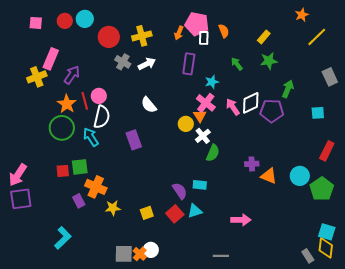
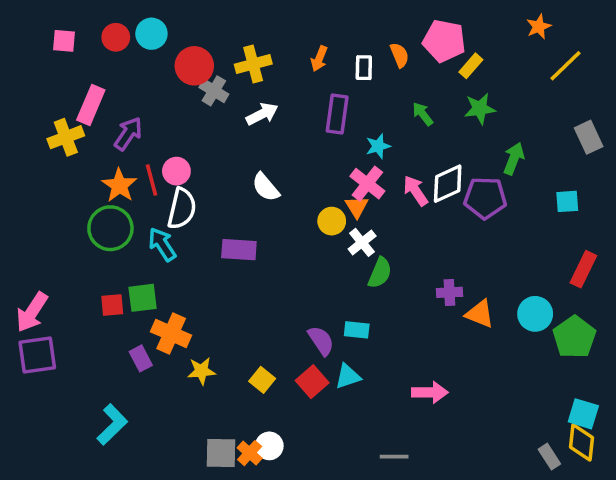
pink pentagon: (197, 24) -> (444, 41), moved
gray cross: (123, 62) -> (214, 91), moved
purple rectangle: (134, 140) -> (239, 250), turned -66
yellow square: (147, 213) -> (262, 380), turned -32

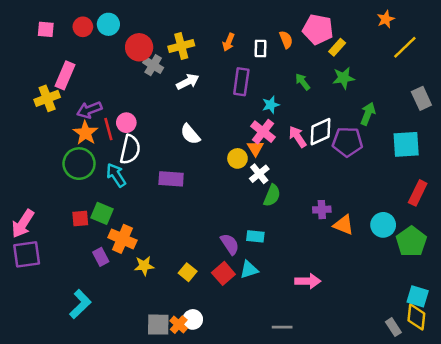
purple arrow: (128, 134) -> (89, 110), moved, turned -145
cyan square: (567, 201) -> (406, 144), size x1.6
green square: (143, 298) -> (102, 213), turned 30

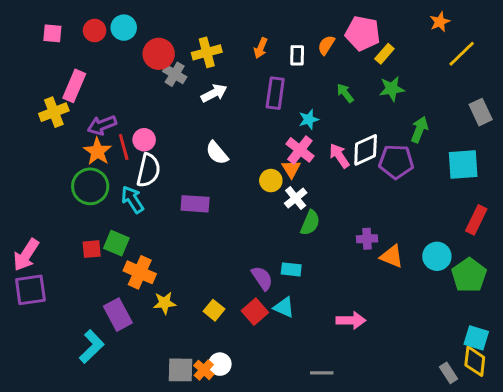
orange semicircle: (286, 40) -> (326, 45), turned -126
purple rectangle: (101, 257) -> (118, 315), moved, size x1.5
cyan triangle: (249, 270) -> (284, 307), turned 42

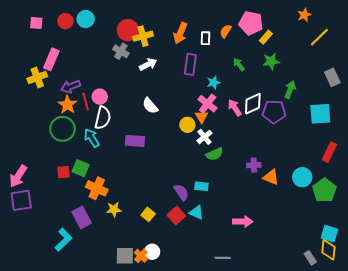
orange arrow: (261, 48) -> (180, 33), size x1.5
red circle: (159, 54) -> (128, 30), moved
green semicircle: (310, 223) -> (215, 154), turned 42

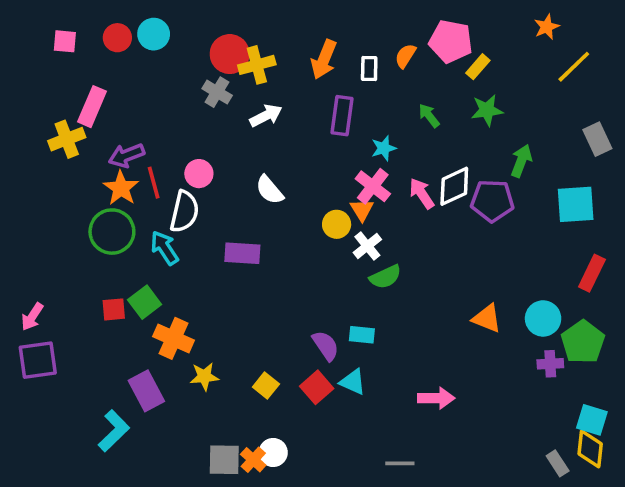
pink circle: (100, 97) -> (199, 174), moved
purple cross: (254, 165) -> (550, 364), moved
green square: (81, 168) -> (145, 302), turned 30
pink arrow: (18, 176) -> (32, 317), size x0.7

